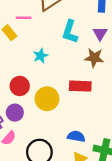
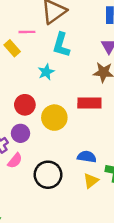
cyan L-shape: (70, 32) -> (61, 45), moved

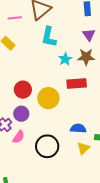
pink line: (27, 32) -> (15, 18), moved
cyan star: (46, 72) -> (65, 59), moved

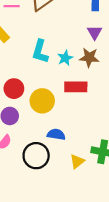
cyan L-shape: (49, 37) -> (40, 52), moved
blue semicircle: (78, 128) -> (56, 134), moved

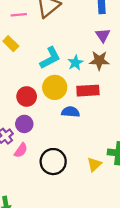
cyan L-shape: (40, 52) -> (50, 58), turned -130
yellow circle: (42, 101) -> (55, 87), moved
blue semicircle: (56, 134) -> (71, 112), moved

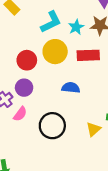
blue semicircle: (71, 112) -> (71, 88), moved

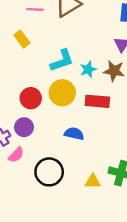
yellow triangle: (93, 129) -> (93, 181), turned 35

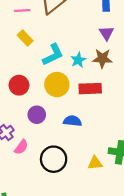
yellow rectangle: (22, 39) -> (25, 38), moved
red circle: (31, 98) -> (19, 85), moved
purple circle: (24, 127) -> (37, 115), moved

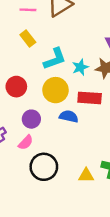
blue semicircle: (72, 121) -> (69, 116), moved
pink semicircle: (21, 147) -> (26, 142), moved

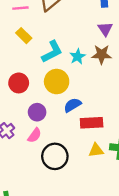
red rectangle: (90, 98) -> (92, 123), moved
blue semicircle: (69, 116) -> (72, 105), turned -36
yellow triangle: (86, 175) -> (96, 150), moved

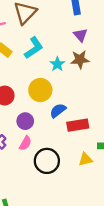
cyan L-shape: (52, 52) -> (34, 48), moved
yellow triangle: (96, 150) -> (85, 159), moved

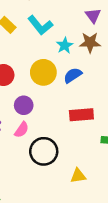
cyan L-shape: (34, 48) -> (40, 25), turned 80
blue semicircle: (58, 111) -> (73, 75), moved
yellow triangle: (85, 159) -> (78, 176), moved

